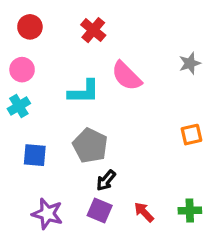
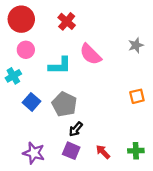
red circle: (30, 27) -> (21, 19), size x1.5
pink circle: (22, 70) -> (26, 50), moved
blue square: (35, 155) -> (31, 102), moved, turned 36

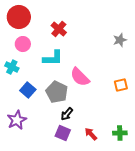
red cross: (67, 21) -> (59, 29), moved
pink semicircle: (90, 54) -> (80, 77), moved
cyan cross: (13, 76) -> (12, 67), turned -32
purple star: (34, 153) -> (17, 120), moved, turned 30

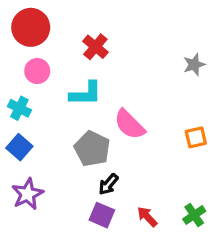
blue square: (28, 90) -> (19, 147), moved
green cross: (120, 133) -> (194, 215), turned -32

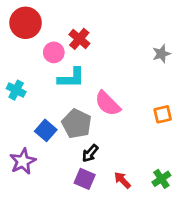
pink circle: (37, 71) -> (54, 52), moved
blue square: (19, 147) -> (46, 130), moved

